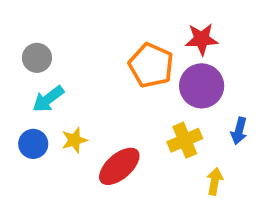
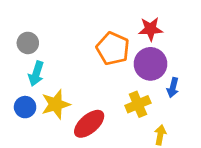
cyan arrow: (48, 99) -> (36, 74), turned -35
blue arrow: (239, 131) -> (173, 88), moved
yellow star: (74, 140) -> (56, 104), size x1.5

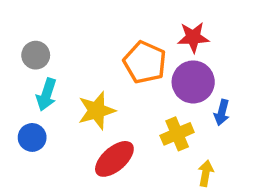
yellow star: (56, 104) -> (97, 111), moved

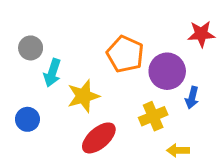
red star: (193, 37) -> (201, 34), moved
cyan arrow: (46, 95) -> (52, 73), moved
yellow arrow: (206, 173) -> (178, 150), turned -100

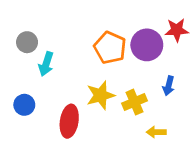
purple circle: (167, 71) -> (147, 45), moved
yellow star: (83, 96) -> (101, 95), moved
red ellipse: (99, 138) -> (69, 121), moved, turned -40

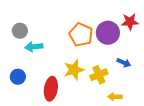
cyan arrow: (46, 64) -> (34, 47), turned 66
blue arrow: (169, 86) -> (124, 63), turned -80

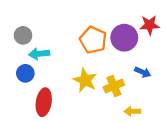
yellow star: (74, 70) -> (85, 80), turned -30
blue circle: (18, 77) -> (25, 73), moved
red ellipse: (51, 89) -> (44, 102), moved

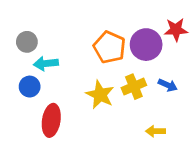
yellow cross: (114, 86) -> (134, 87), moved

